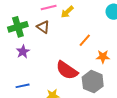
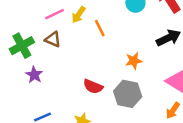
orange line: (85, 40) -> (100, 28), moved, turned -56
red semicircle: (67, 70) -> (93, 87), size x0.7

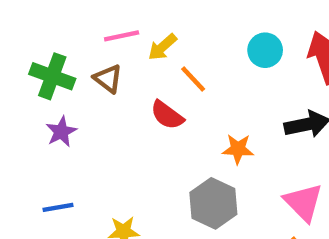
orange line: (100, 28) -> (193, 79), turned -30
green cross: (22, 46) -> (52, 76), turned 35
red semicircle: (93, 87) -> (167, 115), moved

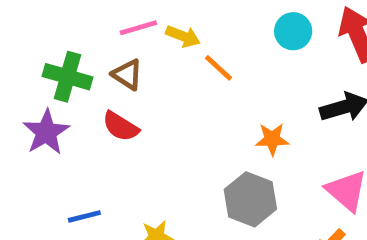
yellow arrow: (162, 47) -> (183, 36), turned -112
red semicircle: (167, 115) -> (121, 126), moved
purple star: (61, 132) -> (46, 132), moved, size x1.4

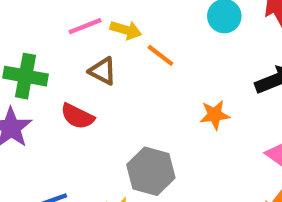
brown triangle: (127, 75) -> (103, 71), moved
gray hexagon: (250, 199) -> (151, 171), moved

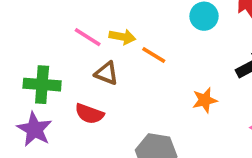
pink line: (85, 26) -> (88, 37), turned 60

